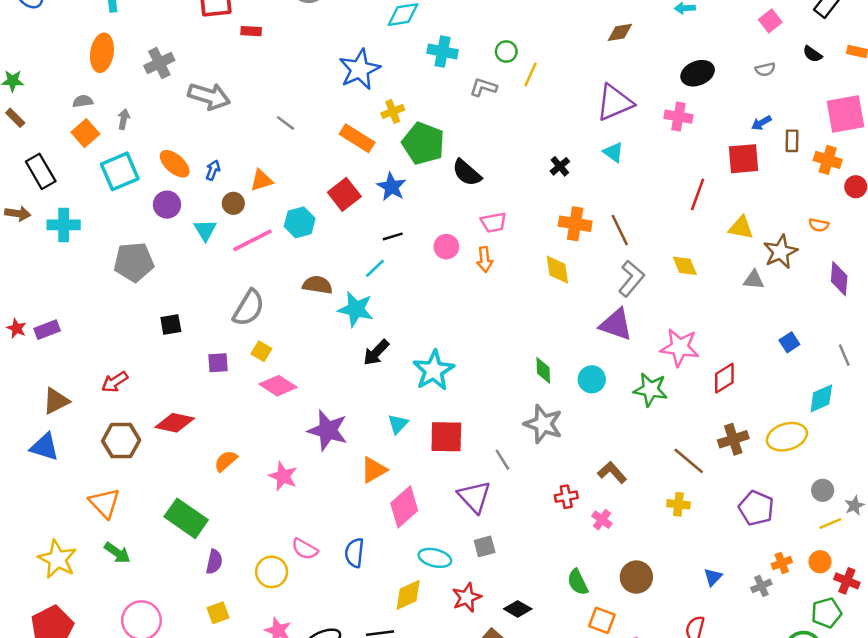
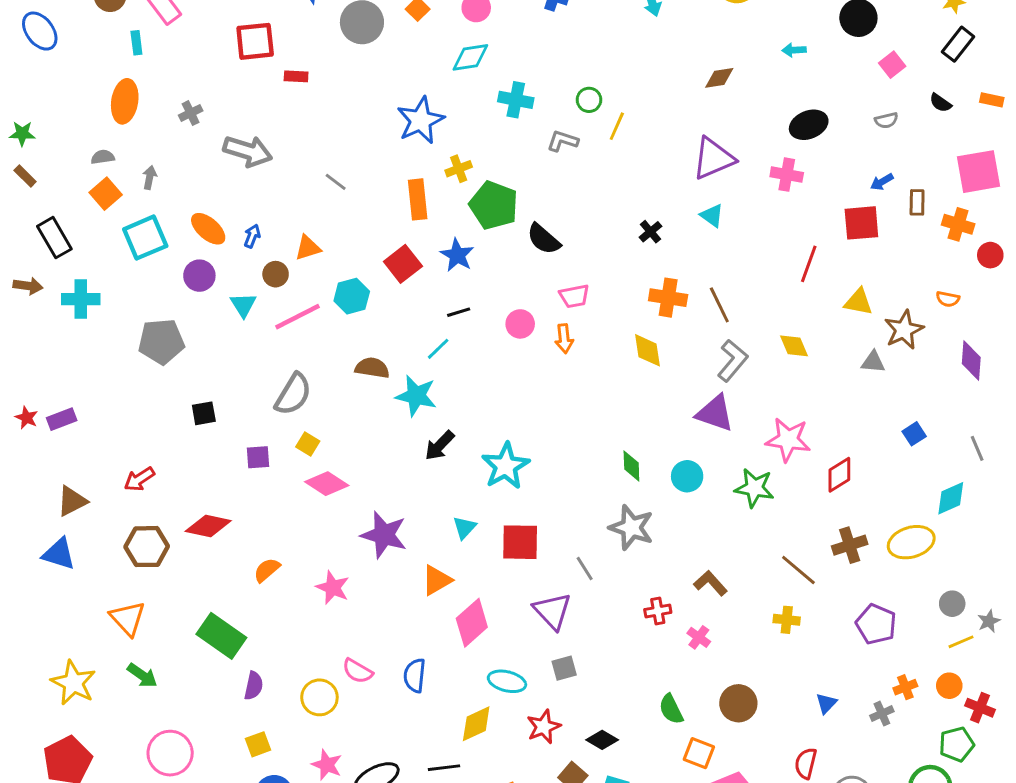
gray cross: (159, 63) -> (191, 113), size x0.7
orange rectangle: (357, 138) -> (418, 199), turned 52

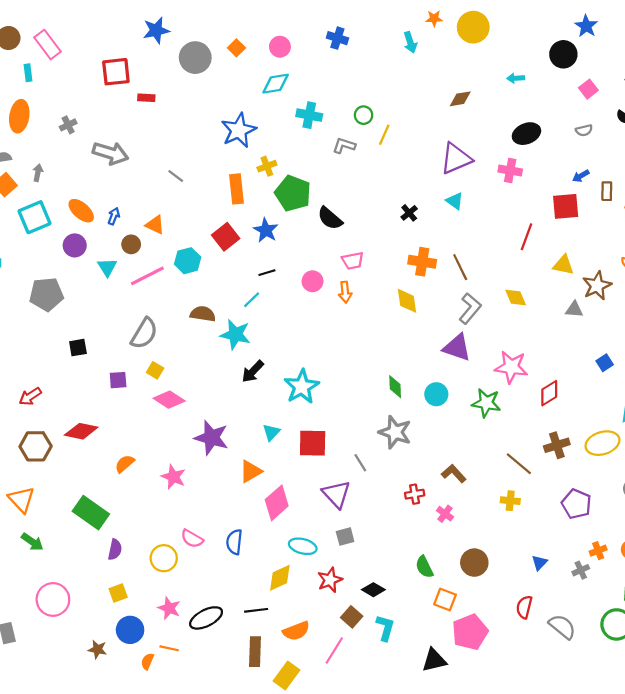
orange triangle: (308, 248) -> (155, 225), turned 42

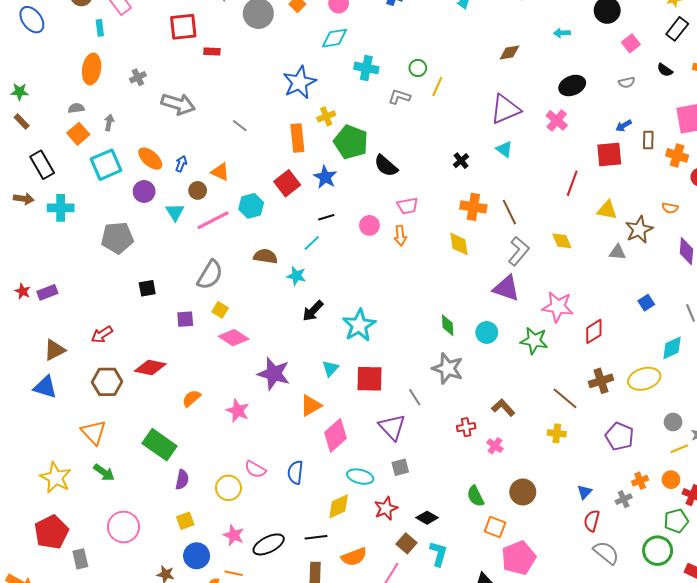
pink cross: (510, 171) -> (557, 120), turned 30
cyan star: (235, 334) -> (296, 276), size x0.7
red semicircle: (524, 607) -> (592, 521), moved

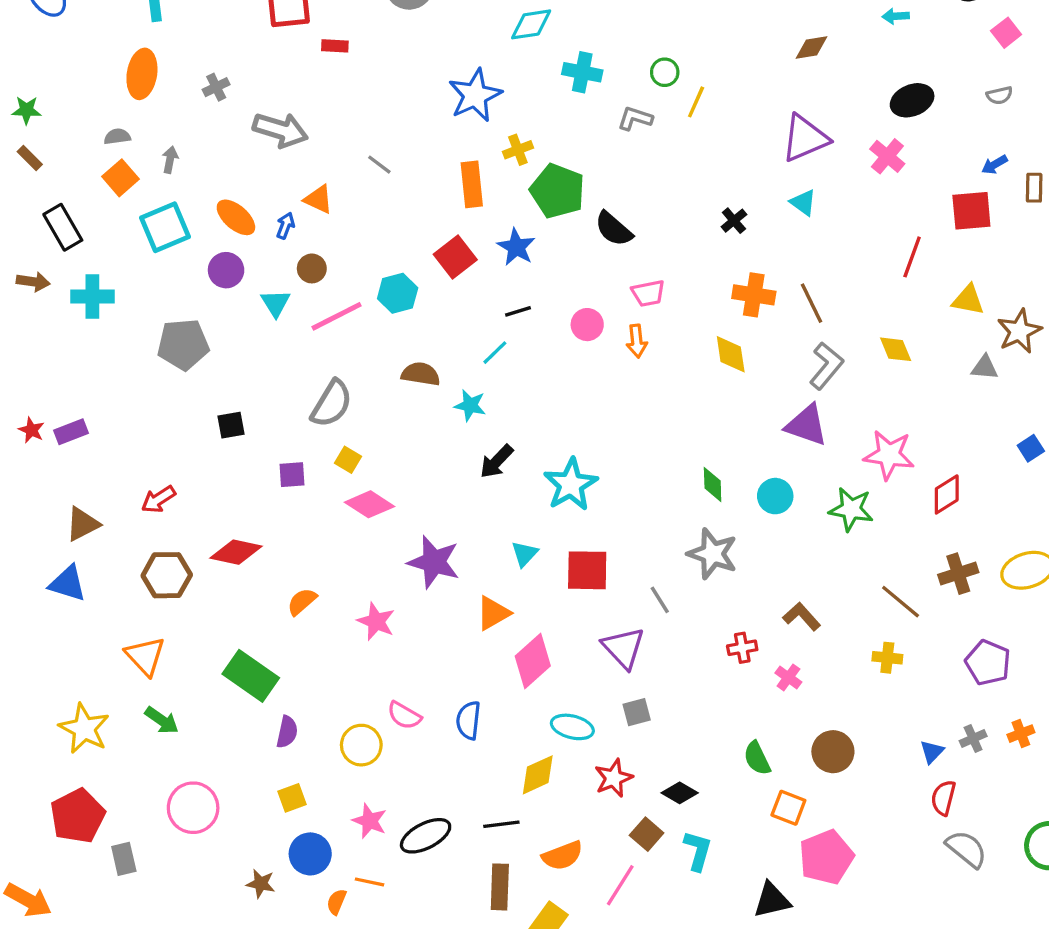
orange triangle: (220, 172) -> (318, 199), moved
gray cross: (624, 499) -> (973, 738), moved

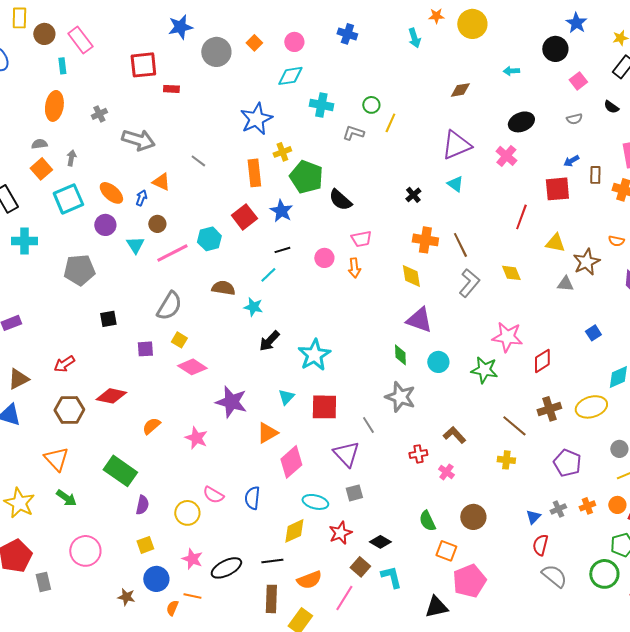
purple triangle: (807, 425) -> (419, 320), moved
cyan L-shape: (698, 851) -> (391, 577), turned -30

